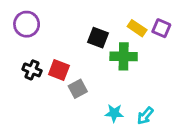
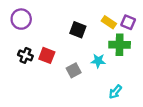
green cross: (124, 56) -> (120, 45), moved
gray square: (78, 89) -> (74, 70), moved
cyan star: (114, 113) -> (98, 61), moved

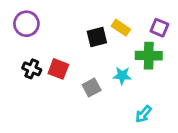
yellow rectangle: (109, 22) -> (121, 28), moved
black square: (78, 30) -> (97, 37), turned -35

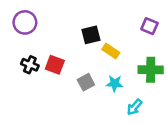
yellow rectangle: (121, 28) -> (111, 51), moved
green cross: (149, 56) -> (151, 70), moved
cyan star: (122, 76) -> (115, 83), moved

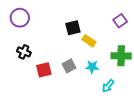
purple square: (149, 26) -> (120, 21), turned 32
red square: (55, 65) -> (44, 70), moved, turned -35

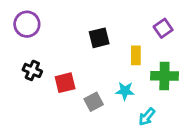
yellow rectangle: (89, 41) -> (136, 55), moved, turned 56
gray square: (69, 66) -> (94, 102), moved
red square: (44, 70) -> (65, 83), moved

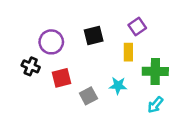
purple circle: (27, 24) -> (51, 42), moved
purple square: (163, 28) -> (137, 27), moved
cyan arrow: (147, 117) -> (155, 105), moved

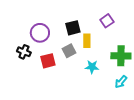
yellow rectangle: (128, 52) -> (87, 41), moved
gray square: (88, 96) -> (69, 51), moved

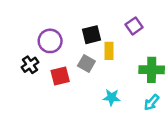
gray square: (69, 51) -> (86, 64), turned -32
black cross: (24, 52) -> (30, 65), turned 32
cyan star: (92, 67) -> (112, 97), moved

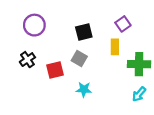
purple circle: (50, 41) -> (34, 25), moved
yellow rectangle: (109, 51) -> (115, 47), moved
cyan star: (112, 97) -> (84, 89), moved

